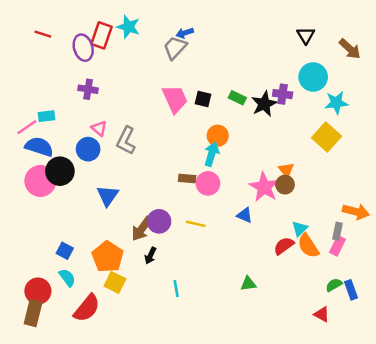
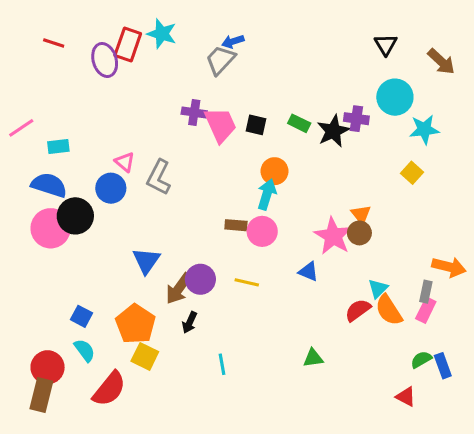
purple cross: (88, 89) -> (194, 112), moved
pink line: (27, 127) -> (21, 128), moved
yellow square: (327, 137) -> (412, 173), size x0.6
blue triangle: (108, 196) -> (146, 261), moved

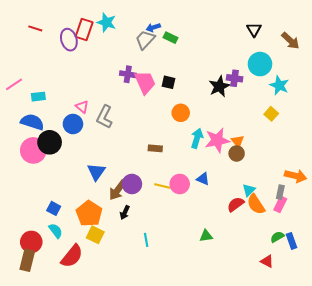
green rectangle: (299, 123) -> (171, 38), moved
cyan star: (424, 129) -> (279, 85), turned 30
cyan arrow: (267, 194) -> (197, 138), moved
pink circle: (262, 231) -> (180, 184), moved
pink star: (333, 236) -> (217, 140), moved, turned 30

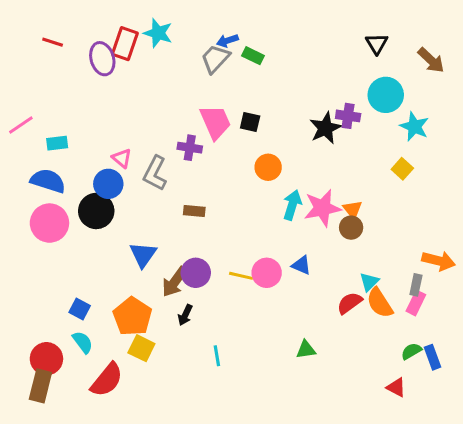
purple cross: (128, 74) -> (190, 148), moved
black circle: (50, 142) -> (96, 211), moved
brown rectangle: (155, 148) -> (194, 211), moved

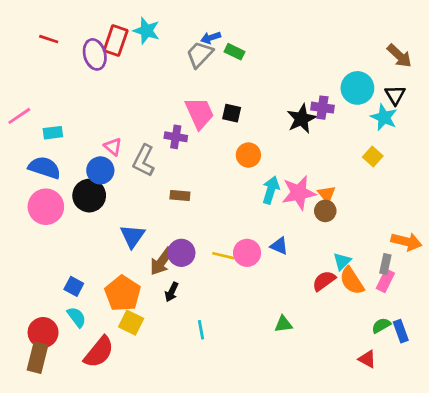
black triangle: (377, 44) -> (395, 95), moved

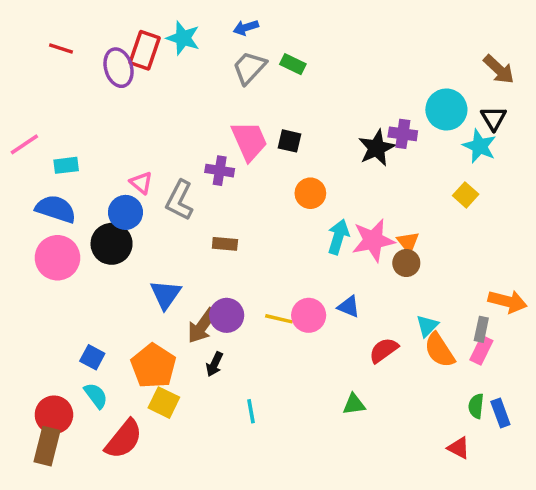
blue arrow: (211, 38) -> (246, 28), moved
red semicircle: (324, 281) -> (384, 350), moved
green semicircle: (381, 325) -> (476, 406), turned -54

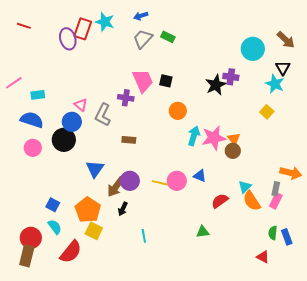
red line: (61, 48) -> (24, 26), moved
cyan circle: (446, 110) -> (253, 49), moved
pink circle: (57, 258) -> (33, 148), size x0.7

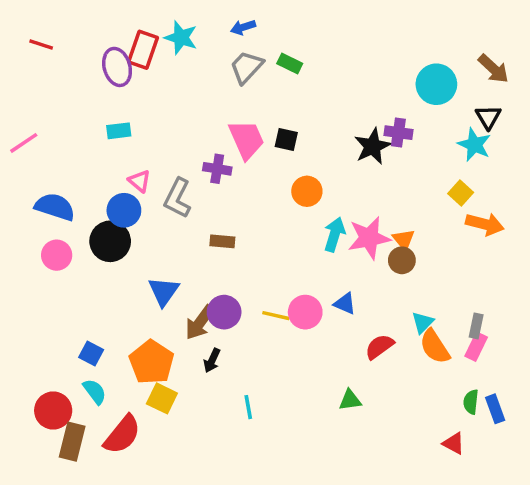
cyan rectangle: (38, 95) -> (119, 131), moved
orange arrow: (291, 173) -> (485, 224), moved
brown rectangle: (27, 256) -> (72, 442), moved

